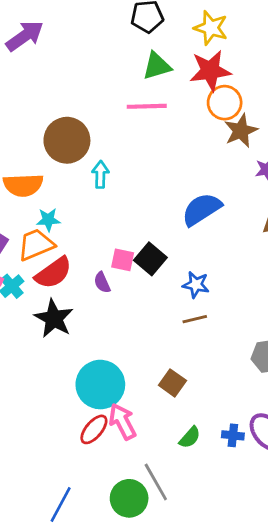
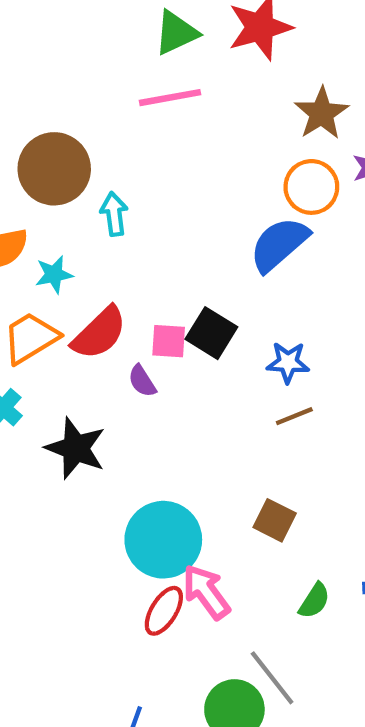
orange circle: (225, 103) -> (311, 187), moved
cyan star: (48, 220) -> (54, 274), moved
red semicircle: (53, 273) -> (99, 333), moved

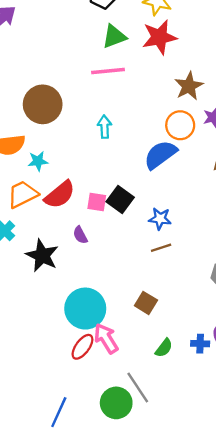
cyan arrow: (114, 214) -> (105, 127), moved
purple semicircle: (142, 381) -> (80, 235), moved

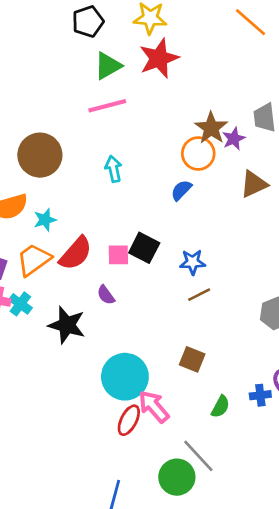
brown star: (189, 86) -> (211, 128), moved
blue semicircle: (160, 155) -> (181, 190), size x0.6

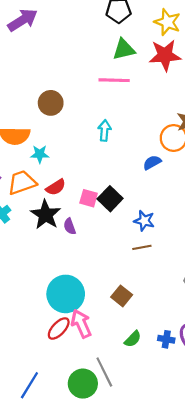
brown circle: (40, 155) -> (51, 103), size x0.7
red semicircle: (76, 253) -> (56, 187), size x0.7
black star: (67, 325) -> (46, 215), moved

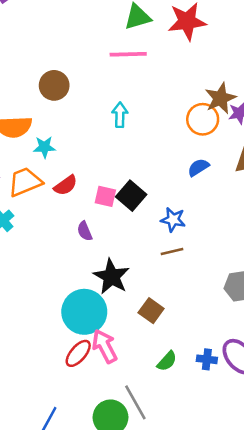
blue semicircle: (152, 162) -> (198, 167), moved
black star: (46, 215) -> (111, 277), moved

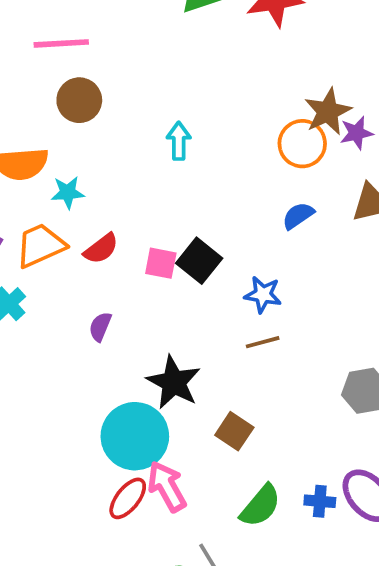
pink line: (128, 54) -> (61, 43), moved
purple semicircle: (85, 231) -> (100, 327), moved, turned 48
green semicircle: (167, 361) -> (260, 506), size x1.4

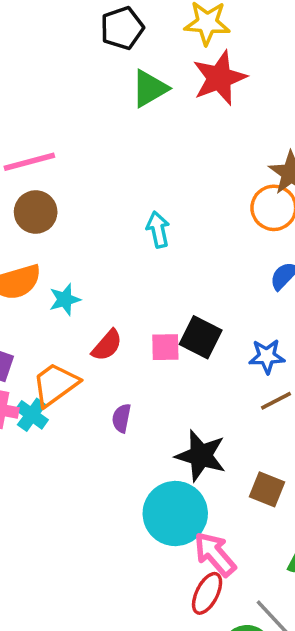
brown circle: (79, 100) -> (36, 212), moved
orange trapezoid: (40, 245) -> (55, 384), moved
red ellipse: (128, 498) -> (207, 593), moved

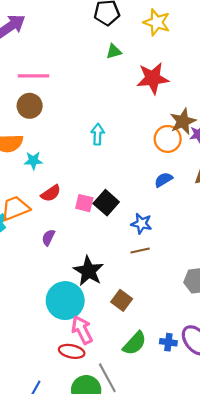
red star: (219, 78) -> (153, 78), moved
green triangle: (150, 88) -> (114, 52), size x0.7
red ellipse: (207, 593) -> (72, 351), turned 60

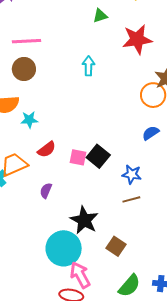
cyan arrow: (98, 134) -> (89, 66), moved

